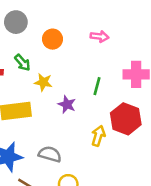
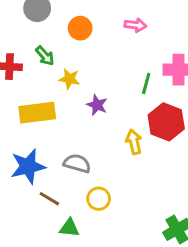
green line: (97, 86) -> (146, 83), moved
yellow arrow: (98, 136) -> (134, 142), turned -30

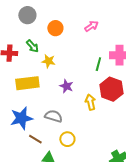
pink arrow: (135, 25) -> (91, 26), turned -40
purple star: (97, 105) -> (66, 86), moved

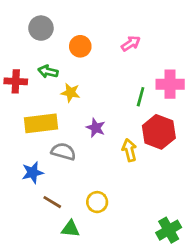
green arrow: (32, 46) -> (48, 72), turned 144
gray semicircle: (53, 116) -> (63, 152), moved
blue star: (21, 118) -> (33, 173), size x0.7

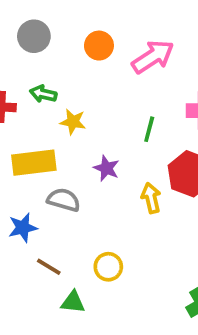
pink arrow: (131, 43) -> (153, 57), size x1.6
orange circle: (80, 46) -> (99, 46), moved
green line: (141, 97) -> (149, 129), moved

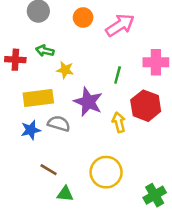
purple star: (106, 168) -> (88, 102), size x1.6
blue star: (23, 228) -> (31, 130), moved
yellow circle: (108, 267) -> (106, 172), moved, size x1.6

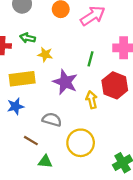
gray semicircle: (59, 124) -> (52, 120), moved

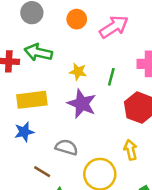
green arrow: (28, 38) -> (38, 52), size x1.5
yellow star: (45, 54) -> (78, 72), moved
yellow arrow: (92, 100) -> (131, 150), moved

